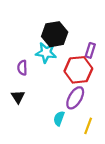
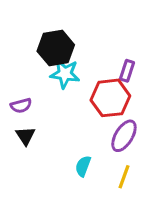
black hexagon: (55, 34) -> (56, 48), moved
purple semicircle: (22, 68) -> (21, 106), moved, turned -104
purple ellipse: (75, 98) -> (124, 136), moved

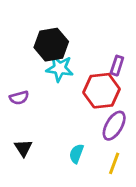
black triangle: (26, 136) -> (23, 148), moved

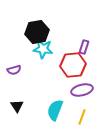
purple ellipse: (114, 126) -> (82, 90), turned 45
cyan semicircle: (76, 154) -> (55, 110), size x1.5

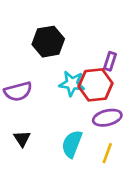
cyan star: (43, 49) -> (72, 84), moved
purple semicircle: (14, 70) -> (18, 91), size x1.5

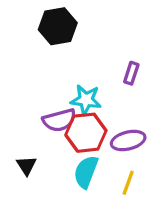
black hexagon: (48, 42) -> (58, 26), moved
red hexagon: (96, 85) -> (86, 133), moved
purple semicircle: (18, 91) -> (59, 120), moved

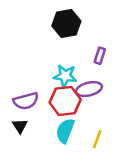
black hexagon: (58, 26) -> (66, 24), moved
purple semicircle: (59, 120) -> (26, 101), moved
purple ellipse: (128, 140) -> (89, 89), moved

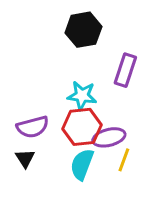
purple rectangle: (100, 56) -> (125, 70), size x1.5
purple ellipse: (89, 89) -> (109, 137), moved
yellow line: (97, 139) -> (124, 160), moved

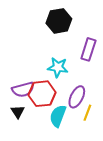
red hexagon: (82, 127) -> (42, 94), moved
purple ellipse: (109, 137) -> (77, 97), turned -50

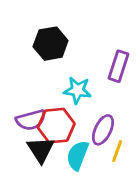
black hexagon: (59, 21) -> (51, 44), moved
black triangle: (18, 112) -> (41, 150), moved, size x1.5

